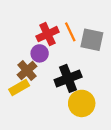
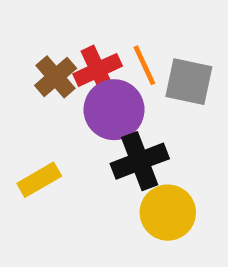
purple circle: (40, 53) -> (114, 110), moved, size x1.6
brown cross: (27, 70) -> (56, 77), moved

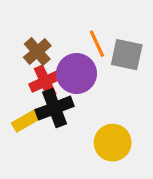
red cross: (98, 70) -> (45, 81), moved
black cross: (140, 161) -> (55, 108), moved

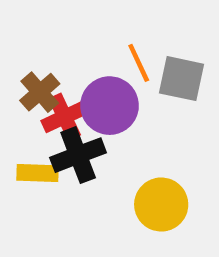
brown cross: (37, 52) -> (40, 92), moved
yellow rectangle: (26, 121) -> (38, 173), turned 32

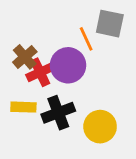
gray square: (181, 79) -> (110, 24), moved
black cross: (78, 155) -> (58, 113), moved

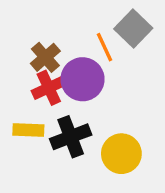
gray square: (110, 24) -> (133, 29), turned 32
brown cross: (25, 57) -> (45, 57), moved

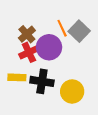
gray square: (133, 29) -> (79, 31), moved
black cross: (71, 137) -> (42, 81), turned 30

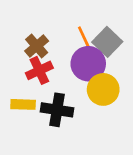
purple circle: (49, 47) -> (88, 64), moved
yellow circle: (72, 91) -> (103, 89), moved

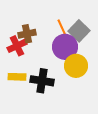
brown cross: (37, 46) -> (27, 34), turned 30
red cross: (39, 70) -> (17, 46), moved

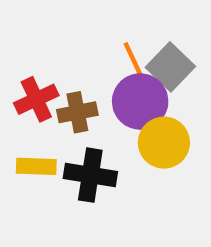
brown cross: (27, 34) -> (77, 112), moved

